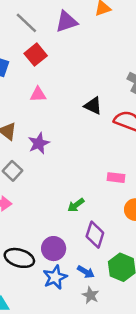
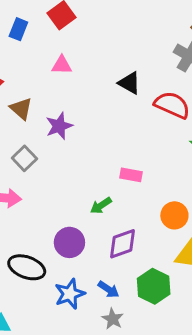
pink rectangle: (116, 178) -> (131, 175), moved
purple diamond: (95, 235) -> (122, 244), turned 50
purple circle: (54, 249) -> (69, 242), moved

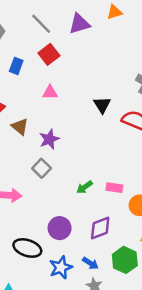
black triangle: (129, 83) -> (102, 105), turned 30
gray square: (24, 158) -> (42, 168), moved
pink rectangle: (131, 175) -> (114, 188), moved
green arrow: (101, 206) -> (85, 187), moved

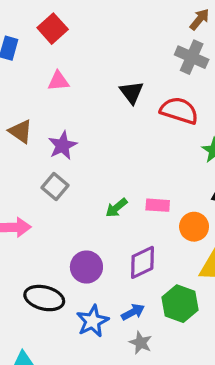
blue arrow: (90, 263) -> (133, 312), turned -56

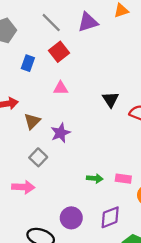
brown triangle: (21, 131) -> (32, 121), turned 36
gray square: (55, 187) -> (38, 157), moved
green arrow: (116, 208) -> (95, 178), turned -140

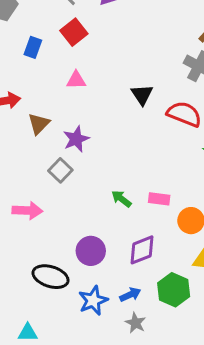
gray square: (38, 157) -> (60, 170), moved
green arrow: (95, 178) -> (121, 199), turned -147

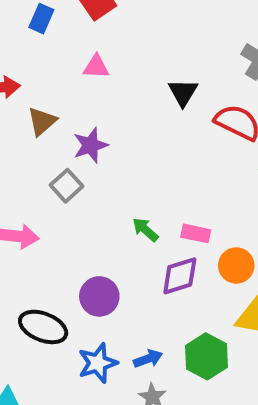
purple diamond: (142, 250) -> (180, 276), moved

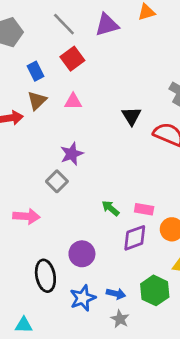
blue rectangle: (41, 19) -> (35, 71), turned -48
brown triangle: (42, 121) -> (37, 101), moved
black ellipse: (43, 327) -> (45, 276), turned 60
blue arrow: (148, 359) -> (116, 294), turned 36

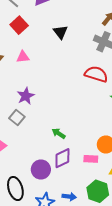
black triangle: (131, 116) -> (61, 32), moved
pink rectangle: (144, 209) -> (91, 159), moved
purple diamond: (135, 238) -> (62, 158), moved

